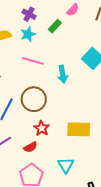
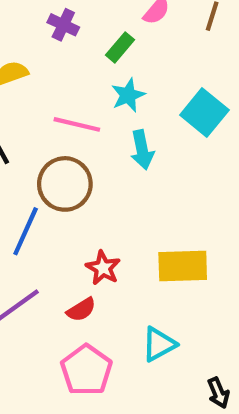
cyan star: (28, 34) -> (128, 95), moved
brown circle: (34, 99) -> (65, 184), moved
cyan triangle: (66, 165) -> (159, 344), turned 36

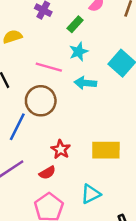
cyan arrow: (142, 150) -> (85, 83), turned 105

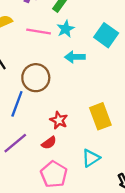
pink line: (49, 67) -> (39, 32), moved
yellow rectangle: (106, 150) -> (100, 116), turned 75

